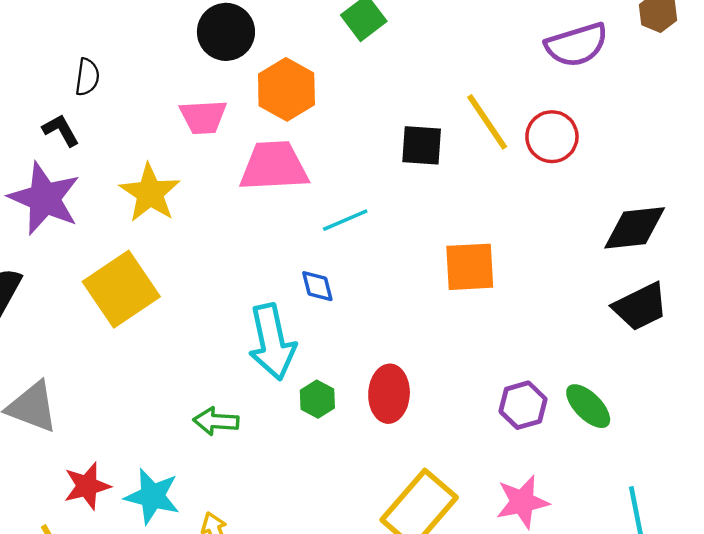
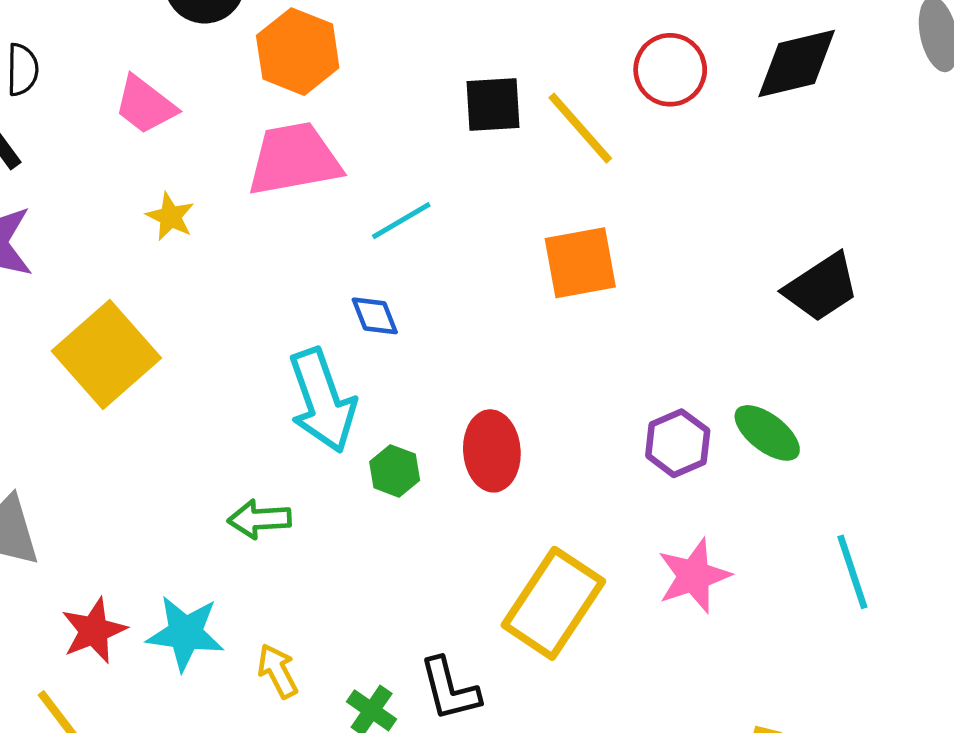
pink trapezoid: (203, 117) -> (145, 105), moved, turned 48
yellow line: (487, 122) -> (580, 128), moved
yellow star: (150, 193) -> (170, 217), moved, size x0.6
black diamond: (635, 228) -> (797, 63), moved

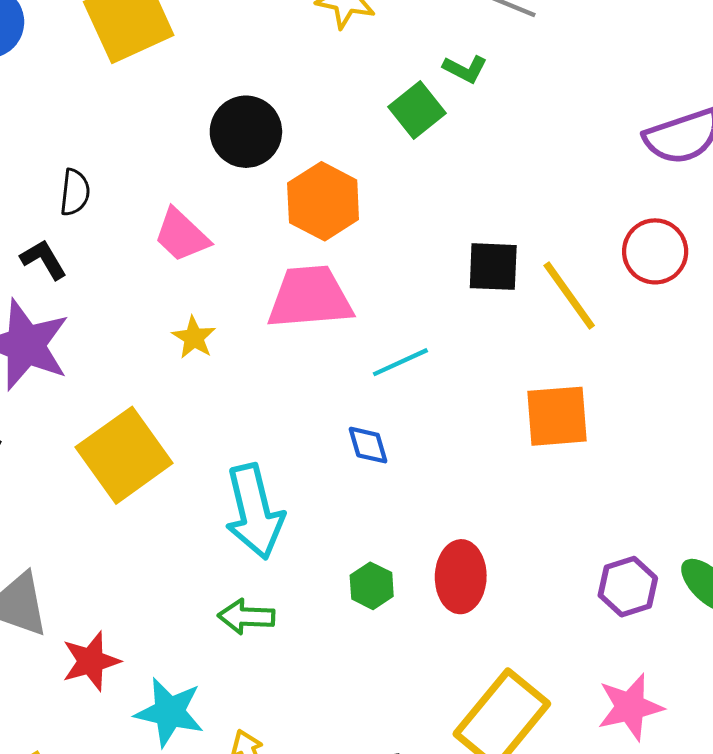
cyan arrow: (322, 401) -> (254, 512), moved
red star: (94, 631) -> (91, 661), moved

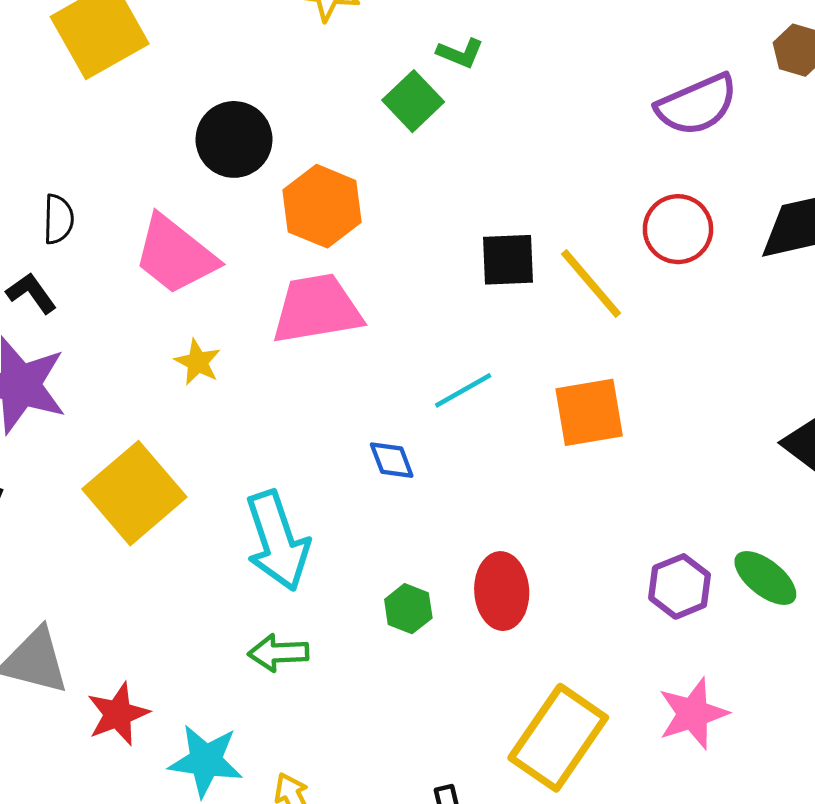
pink trapezoid: (182, 235) -> (175, 255), size x1.4
cyan line: (400, 362) -> (463, 390), moved

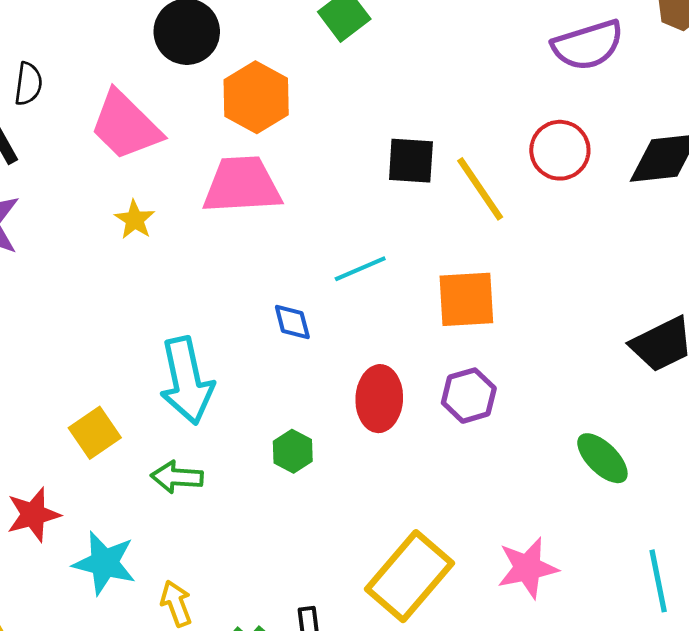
yellow square: (134, 493) -> (95, 433), moved, size x0.6
purple hexagon: (680, 586) -> (469, 396), moved
red ellipse: (502, 591) -> (379, 399), moved

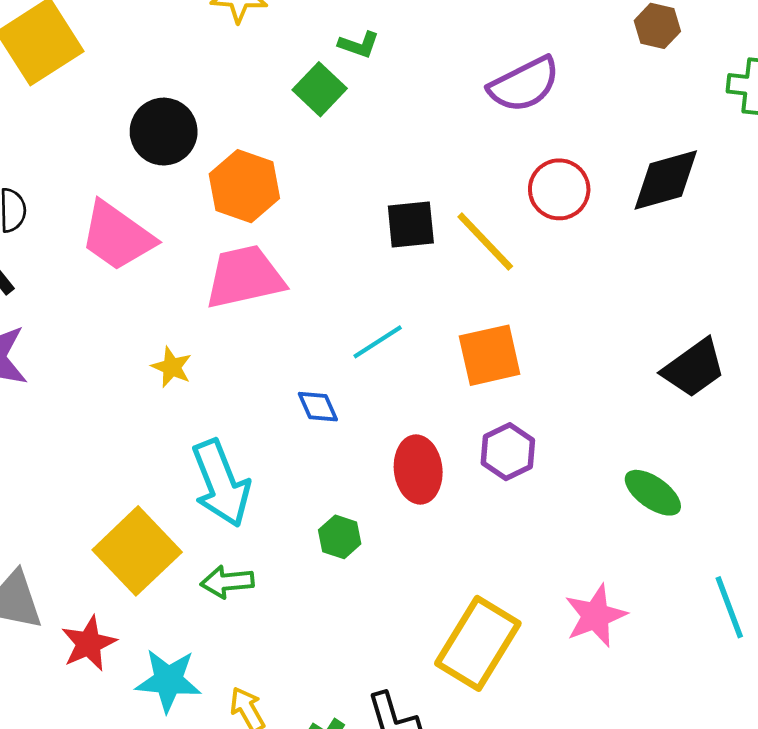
purple semicircle: (588, 45) -> (524, 84), moved
yellow star: (135, 220) -> (172, 367), moved
yellow square: (95, 433) -> (137, 551), size x1.6

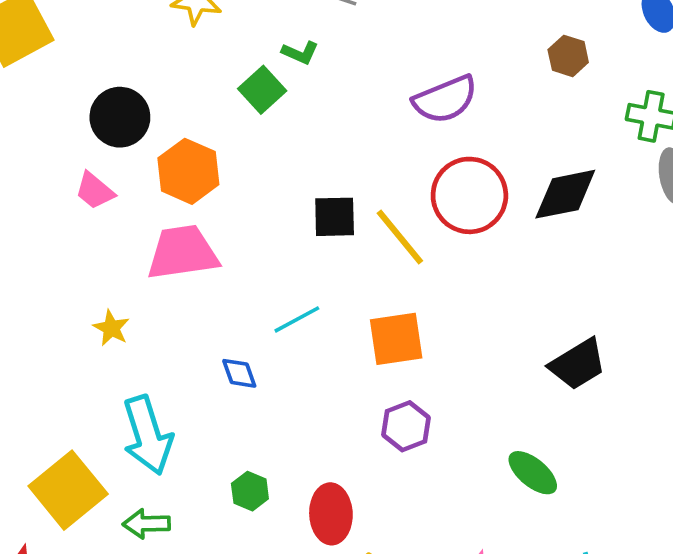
red circle: (559, 189) -> (469, 195), size x1.4
pink trapezoid: (117, 236) -> (95, 191), moved, size x0.6
red ellipse: (418, 470) -> (331, 514), moved

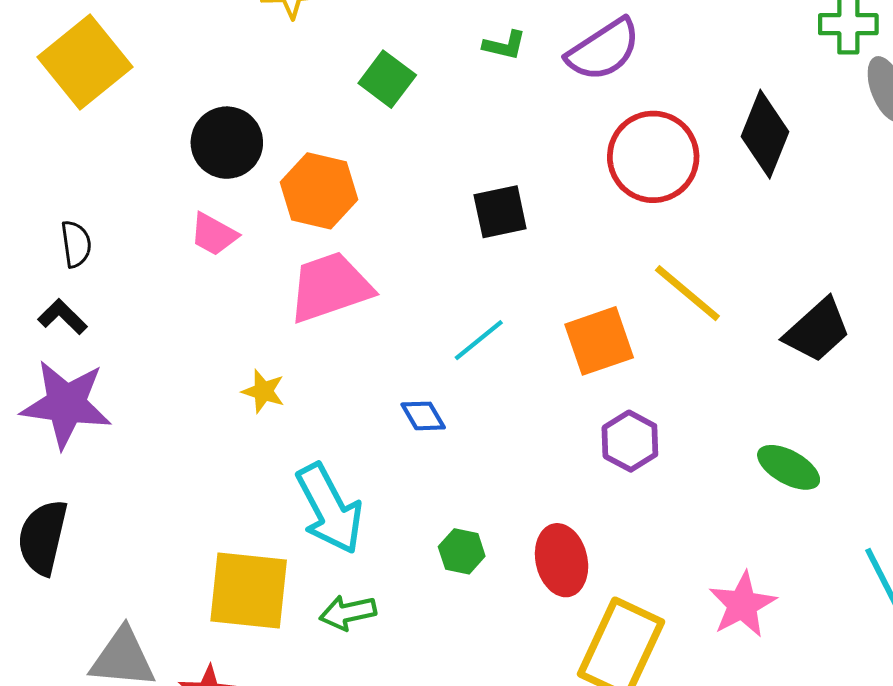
green L-shape: (300, 53) -> (504, 45), moved
black diamond: (565, 194) -> (765, 134), turned -46
yellow line: (400, 237) -> (687, 293), moved
yellow square: (68, 490) -> (249, 590), turned -34

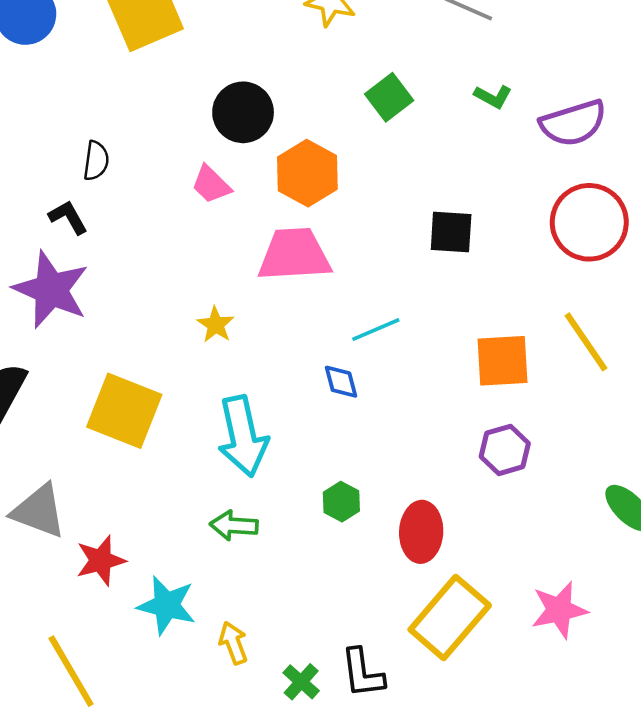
cyan line: (479, 340) -> (376, 330), moved
yellow square: (249, 590) -> (124, 411), moved

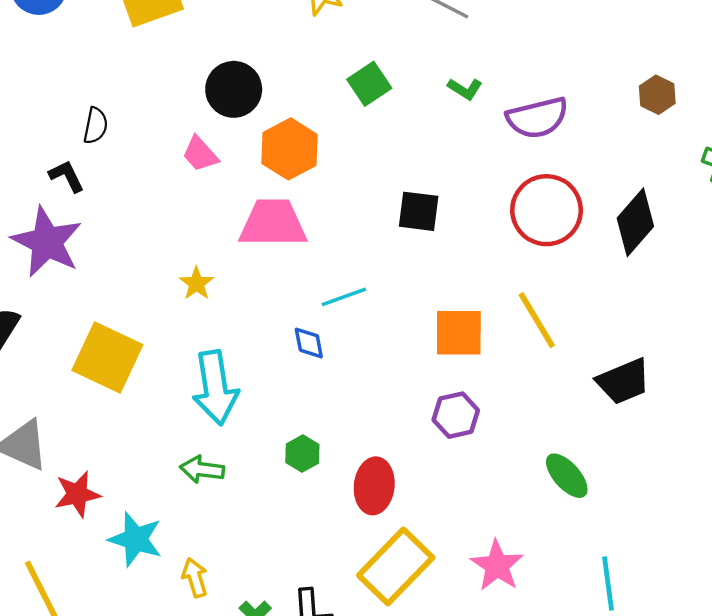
pink star: (559, 610) -> (497, 566), turned -30

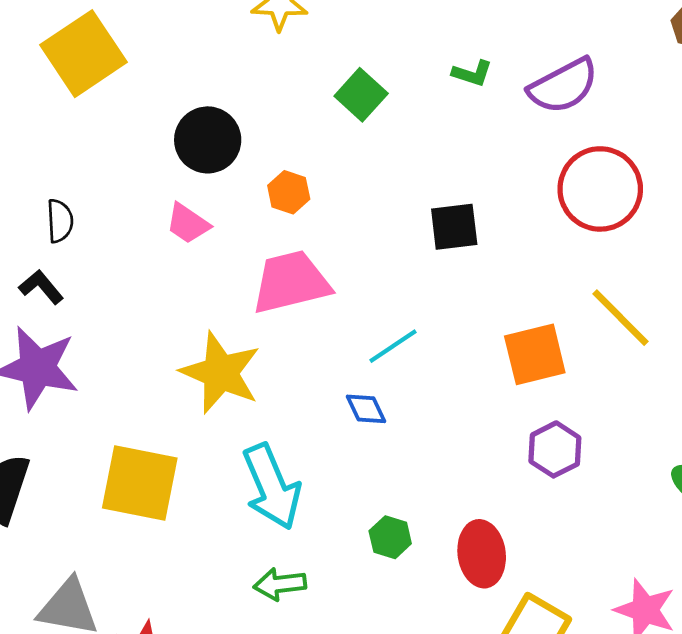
orange hexagon: (290, 149) -> (289, 192), size x0.6
yellow star: (196, 283) -> (220, 373), size x2.0

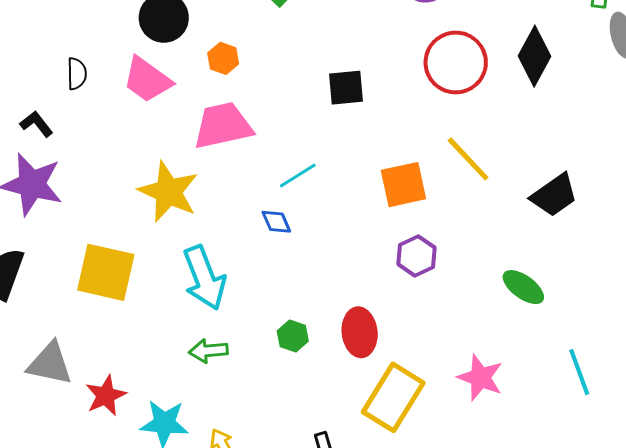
black semicircle: (60, 221) -> (77, 74), moved
pink trapezoid: (188, 224) -> (147, 80), size x1.5
green hexagon: (390, 537) -> (293, 336), moved

